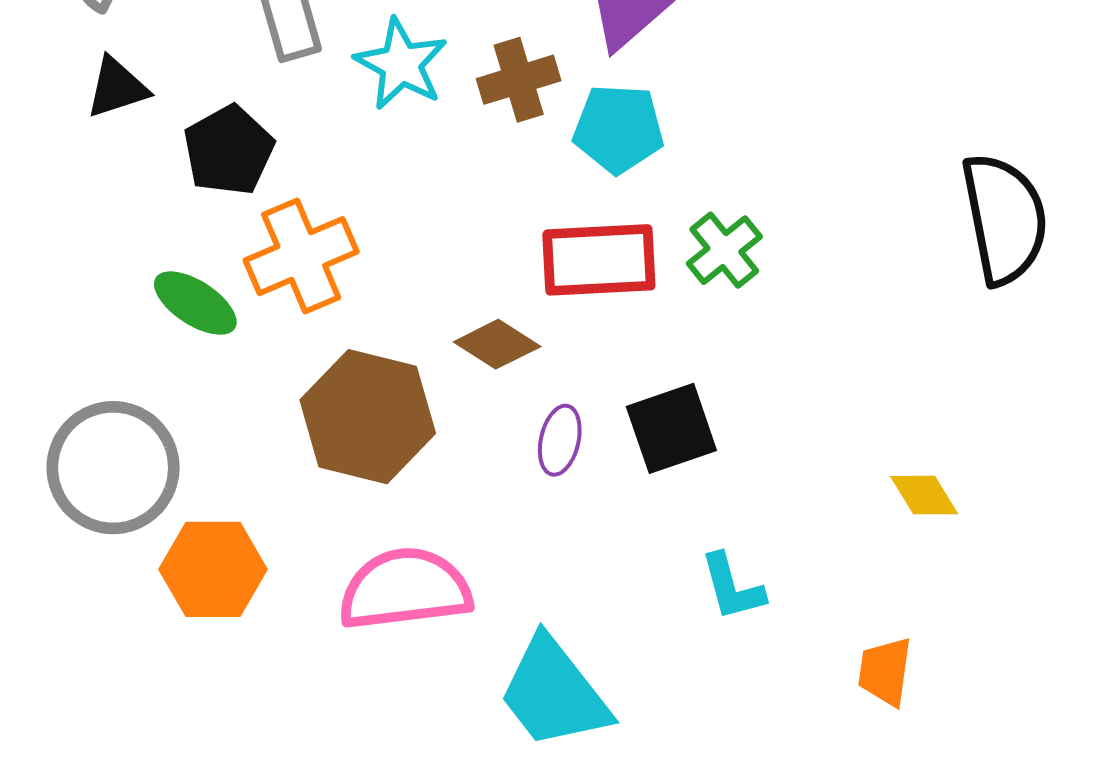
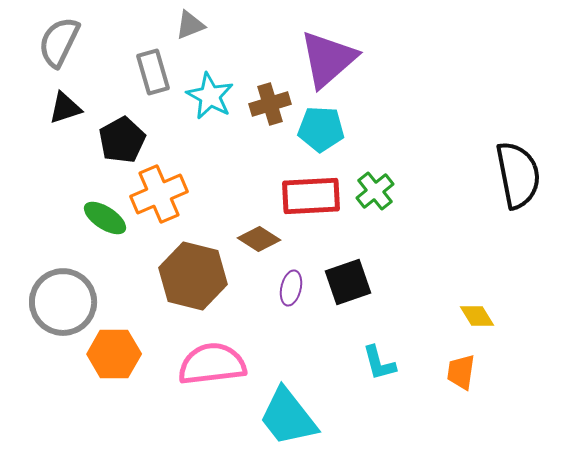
orange trapezoid: (885, 671) -> (461, 372), moved

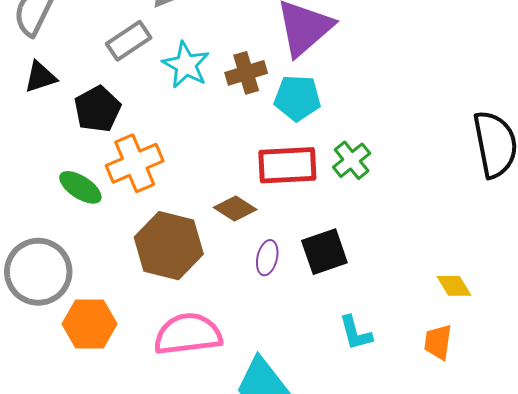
gray rectangle: (153, 72) -> (129, 41), turned 72

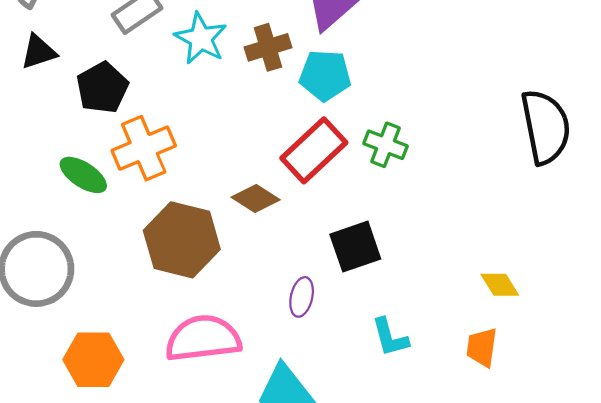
green cross: (352, 160) -> (386, 145), turned -30
red rectangle: (287, 165) -> (314, 150), turned -40
purple ellipse: (267, 258) -> (302, 297), moved
orange hexagon: (89, 324) -> (93, 360), moved

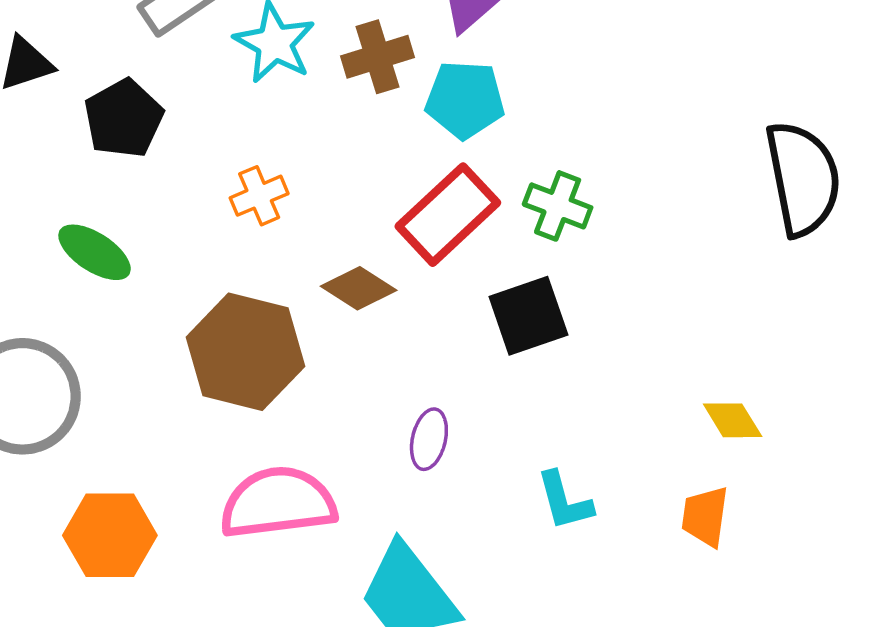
orange cross: (144, 148) -> (259, 196), moved, size x0.6
black square: (355, 247) -> (528, 316), moved

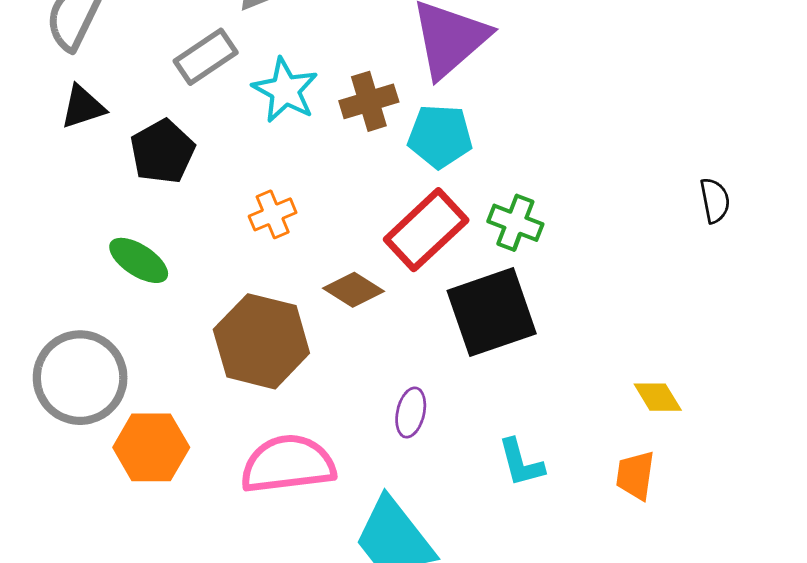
black semicircle: (803, 179) -> (715, 200), size x0.5
black square: (528, 316) -> (492, 312), size x1.4
orange hexagon: (110, 535) -> (151, 447), moved

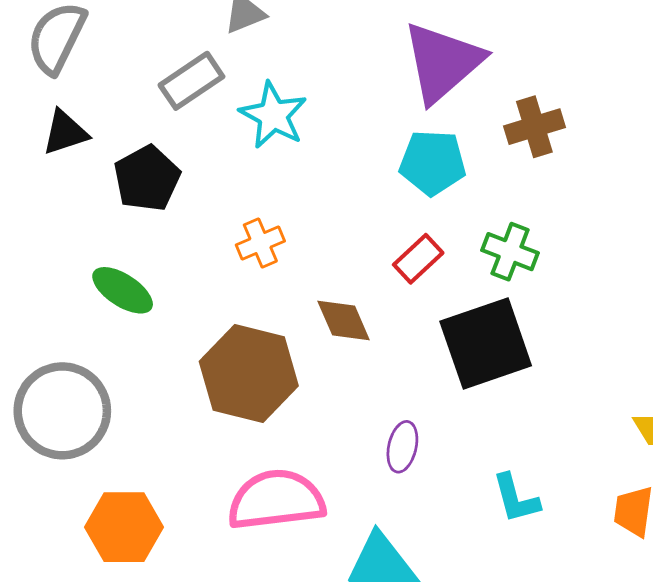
brown cross: (369, 101) -> (534, 127), moved
red rectangle: (426, 230) -> (418, 259), size x0.6
brown diamond: (354, 290) -> (344, 320), turned 34
orange hexagon: (151, 447) -> (124, 527), moved

